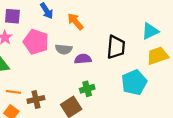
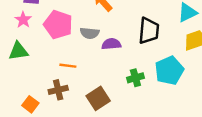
green cross: (87, 89) -> (135, 78), moved
orange line: (13, 92) -> (68, 66), moved

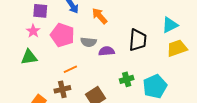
orange line: (68, 66) -> (70, 69), turned -32
cyan pentagon: (169, 71) -> (155, 86), moved

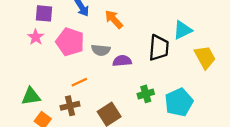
cyan triangle: (170, 25) -> (182, 30), moved
yellow trapezoid: (177, 48) -> (205, 57), turned 80
green triangle: (29, 57) -> (31, 96), moved

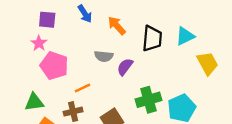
pink pentagon: (70, 42) -> (54, 66), moved
black trapezoid: (159, 48) -> (152, 39), moved
purple semicircle: (122, 61) -> (125, 67), turned -48
green cross: (146, 94) -> (149, 100), size x1.5

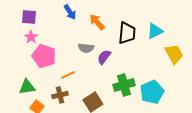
purple square: (47, 20) -> (29, 17), moved

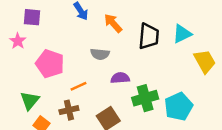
pink star: (31, 37) -> (18, 41), moved
purple semicircle: (104, 57) -> (120, 78), moved, turned 49
green triangle: (27, 87) -> (30, 101), turned -42

